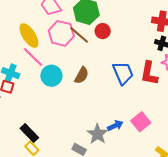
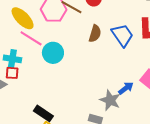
brown semicircle: (82, 75) -> (95, 34), moved

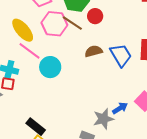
brown semicircle: (95, 34) -> (94, 51), turned -126
gray star: (110, 100) -> (103, 119), turned 30

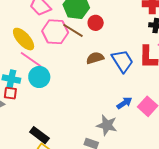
cyan circle: (50, 67) -> (39, 77), moved
blue arrow: (120, 108) -> (124, 103), moved
gray star: (103, 119) -> (107, 125), turned 30

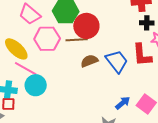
red circle: (96, 23) -> (86, 26), size x1.6
brown line: (73, 30) -> (77, 40), moved, turned -30

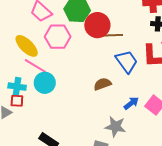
brown line: (77, 40) -> (112, 35), moved
brown semicircle: (89, 61) -> (102, 84), moved

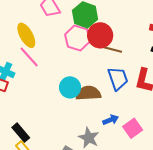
pink hexagon: (58, 37) -> (77, 38), moved
cyan circle: (45, 83) -> (70, 87), moved
brown semicircle: (102, 84) -> (88, 93), size x1.4

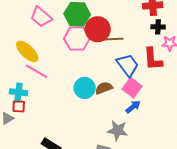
brown semicircle: (88, 93) -> (104, 88), size x0.7
pink square: (133, 128) -> (132, 88), moved

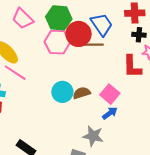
blue trapezoid: (128, 65) -> (102, 25), moved

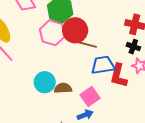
blue trapezoid: (102, 25) -> (103, 65), moved, turned -80

